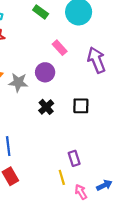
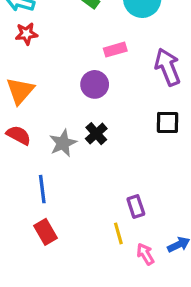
pink rectangle: (60, 48) -> (115, 50), turned -64
gray star: (18, 82) -> (63, 143), moved, turned -30
black square: (81, 106) -> (168, 122), moved

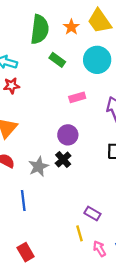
purple circle: (95, 84) -> (68, 135), moved
purple rectangle: (136, 207) -> (92, 213), turned -42
red rectangle: (45, 232) -> (26, 252), moved

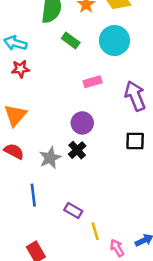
purple rectangle: (92, 213) -> (73, 211), moved

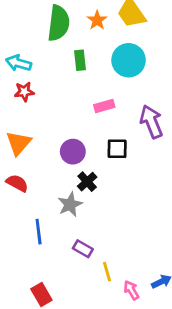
green rectangle: (71, 40) -> (80, 60), turned 48
purple circle: (82, 123) -> (73, 152), moved
black square: (135, 141) -> (117, 149), moved
gray star: (50, 158) -> (70, 204), moved

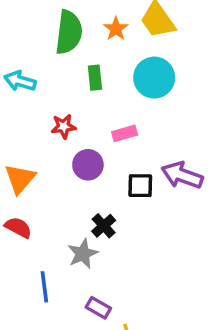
red star: (24, 92) -> (64, 126), moved
purple arrow: (151, 122) -> (182, 175), moved, turned -48
purple circle: (73, 152) -> (88, 165), moved

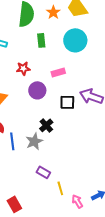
blue line: (44, 287) -> (12, 141), moved

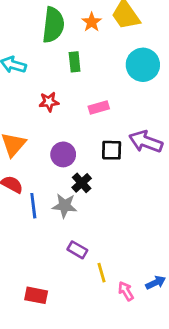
cyan circle: (75, 40) -> (143, 65), moved
purple circle: (37, 90) -> (63, 154), moved
gray star: (34, 141) -> (65, 206), turned 30
red rectangle: (14, 204) -> (36, 295), turned -49

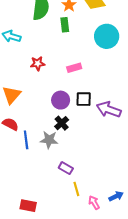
green rectangle: (75, 62) -> (65, 25), moved
purple arrow: (146, 142) -> (109, 110), moved
purple circle: (63, 154) -> (61, 100), moved
purple rectangle: (77, 250) -> (66, 168), moved

